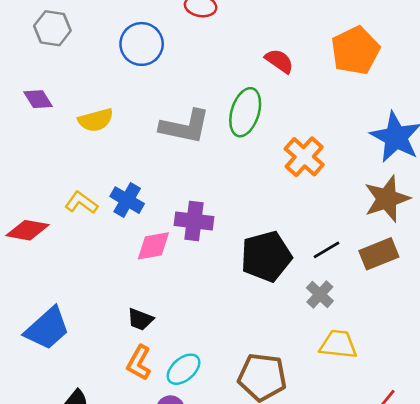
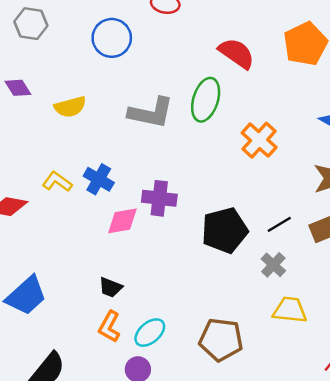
red semicircle: (279, 61) -> (237, 53), size x1.4

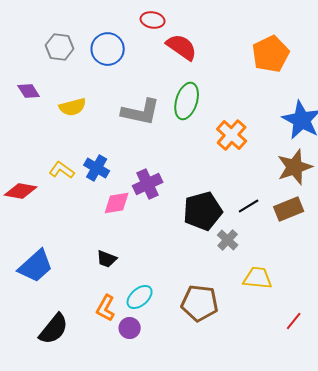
gray hexagon: (31, 24) -> (60, 47), moved
red semicircle: (237, 53) -> (182, 47), moved
purple cross: (159, 198) -> (148, 184), turned -32
gray cross: (273, 265) -> (228, 240), moved
orange L-shape: (109, 327) -> (106, 308), moved

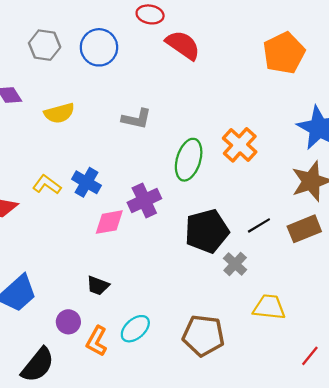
green ellipse: (187, 101) -> (189, 160), moved
gray L-shape: (141, 112) -> (136, 119), size x0.7
purple circle: (130, 328) -> (68, 322), moved

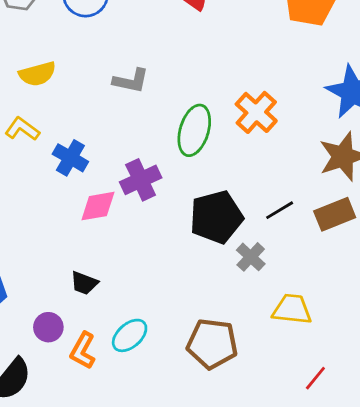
yellow L-shape: (47, 185) -> (22, 129), moved
red line: (310, 356) -> (315, 378), moved

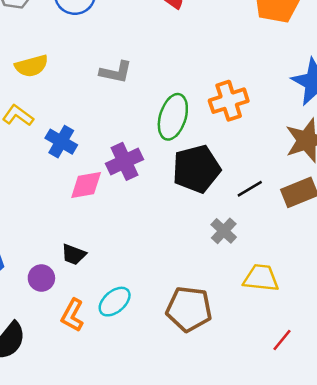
orange cross: (256, 112) -> (229, 101), turned 30
black pentagon: (216, 217) -> (196, 169), moved
purple circle: (48, 327) -> (41, 278), moved

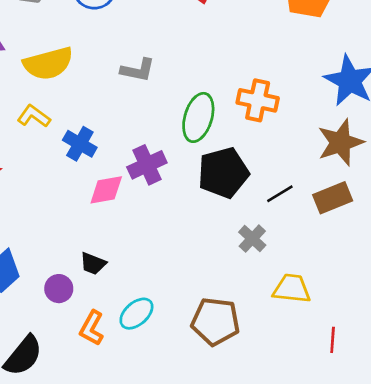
yellow semicircle: (31, 66) -> (48, 63), size x1.4
orange cross: (229, 101) -> (258, 100), turned 30
red line: (282, 340) -> (333, 340), moved, turned -35

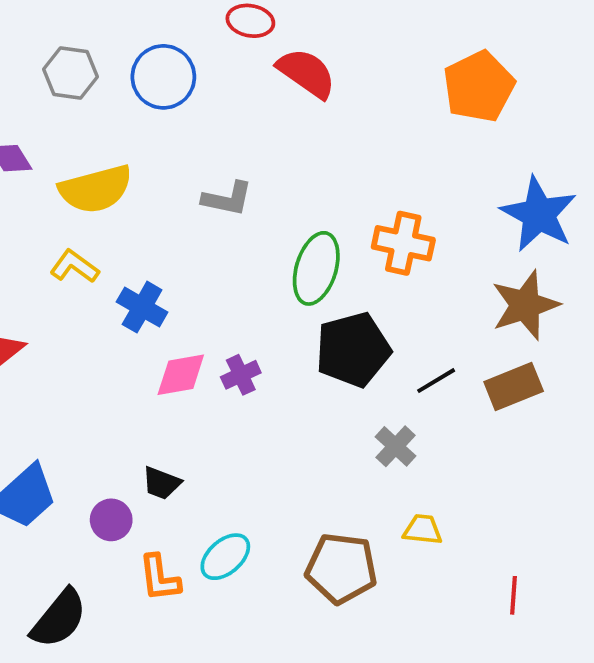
purple cross: (147, 165) -> (241, 375), moved, size x0.7
yellow trapezoid: (292, 289) -> (423, 530), moved, size x0.7
orange L-shape: (92, 328) -> (160, 578), turned -36

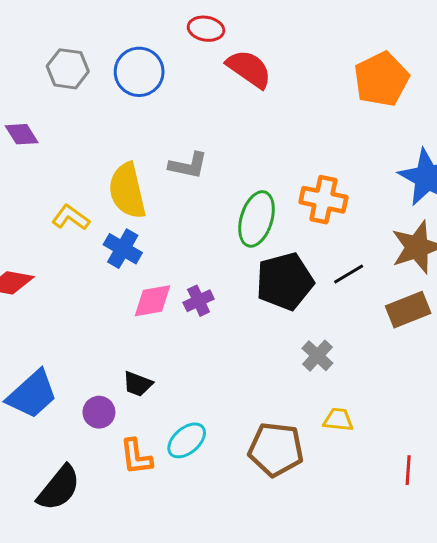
yellow semicircle: (96, 189) -> (127, 191), moved, turned 92
black line: (436, 381) -> (349, 274), moved

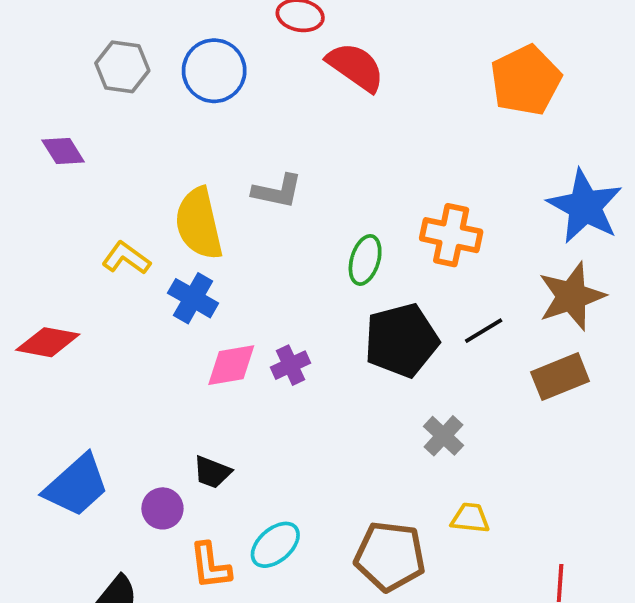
green ellipse: (257, 219) -> (365, 260), size x0.7

